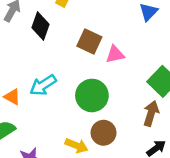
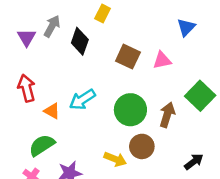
pink triangle: (115, 54) -> (162, 60), moved
brown arrow: (151, 113) -> (167, 115), moved

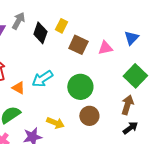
yellow rectangle: (103, 13) -> (61, 26), moved
blue triangle: (186, 27) -> (131, 38), moved
brown arrow: (167, 115) -> (127, 105), moved
yellow arrow: (115, 159) -> (55, 123), moved

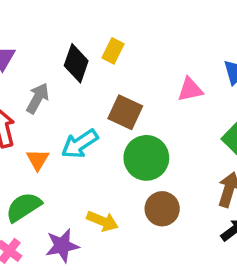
gray arrow: (18, 21) -> (38, 98), moved
brown square: (78, 45) -> (125, 112), moved
orange triangle: (18, 88) -> (38, 160), turned 32

